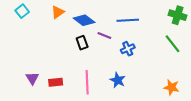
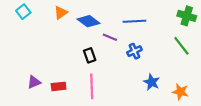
black rectangle: (82, 43) -> (90, 55), moved
purple triangle: (32, 78) -> (34, 82), turned 40
blue star: (118, 80) -> (152, 82), moved

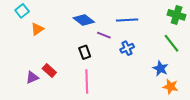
orange triangle: (61, 13) -> (37, 29), moved
blue star: (152, 82) -> (160, 68), moved
red rectangle: (59, 86) -> (49, 70), moved, turned 48

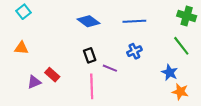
orange triangle: (37, 29) -> (21, 48), moved, turned 40
purple line: (104, 35) -> (110, 68), moved

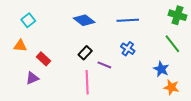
cyan square: (23, 12) -> (28, 20), moved
blue cross: (134, 51) -> (128, 49), turned -32
black rectangle: (90, 55) -> (85, 53), turned 64
red rectangle: (52, 75) -> (43, 59), moved

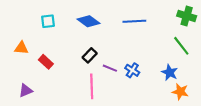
cyan square: (28, 20) -> (48, 21), moved, turned 32
blue cross: (128, 49) -> (132, 70), moved
purple triangle: (32, 78) -> (26, 91), moved

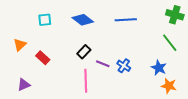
orange triangle: (21, 48) -> (20, 45), turned -48

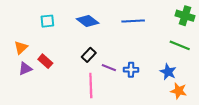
green line: (170, 43) -> (180, 45), turned -30
blue cross: (124, 66) -> (131, 70), turned -32
purple triangle: (24, 85) -> (25, 69), moved

